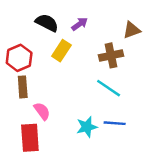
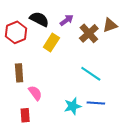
brown cross: (111, 55) -> (89, 33), moved, turned -30
red hexagon: (19, 58) -> (16, 32), moved
red rectangle: (30, 138) -> (25, 115), size x0.6

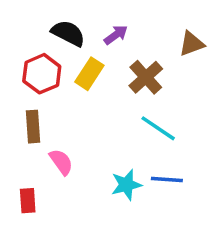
red hexagon: (16, 32) -> (42, 74), moved
brown cross: (89, 33) -> (146, 77), moved
red rectangle: (25, 115) -> (28, 201), moved

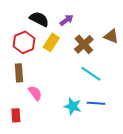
brown triangle: (192, 44) -> (111, 36), moved, turned 42
cyan star: (126, 185) -> (73, 106), turned 30

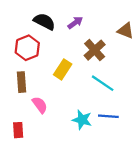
brown triangle: (111, 36) -> (125, 31), moved
yellow rectangle: (51, 42) -> (63, 69), moved

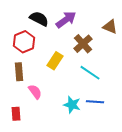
purple arrow: (75, 23) -> (66, 20), size x1.5

